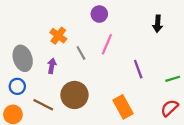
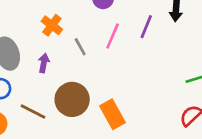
purple line: (138, 69) -> (146, 27), moved, turned 42
orange rectangle: (123, 107) -> (113, 114), moved

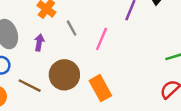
pink line: (113, 36) -> (102, 39), moved

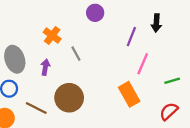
pink line: (102, 39) -> (143, 64), moved
orange rectangle: (100, 88) -> (129, 94), moved

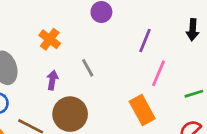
black arrow: (156, 23) -> (193, 30), moved
gray line: (76, 54) -> (88, 68), moved
purple arrow: (45, 67) -> (52, 80), moved

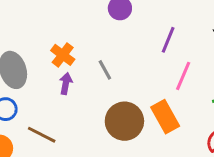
orange cross: (50, 39) -> (63, 55), moved
brown circle: (70, 114) -> (124, 121), moved

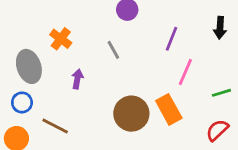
orange cross: (63, 55) -> (61, 39), moved
gray line: (105, 70) -> (113, 50), moved

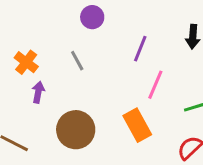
orange cross: (61, 39) -> (26, 62), moved
brown circle: (131, 114) -> (76, 130), moved

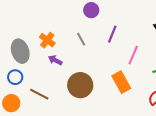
purple line: (140, 49) -> (112, 34), moved
purple arrow: (38, 92) -> (55, 60), turned -72

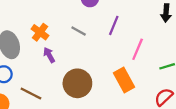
gray line: (81, 39) -> (79, 31), turned -32
purple arrow: (55, 60) -> (49, 55), turned 32

